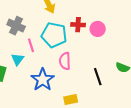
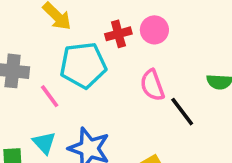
cyan triangle: (18, 59) -> (44, 143), moved
pink semicircle: (65, 61) -> (152, 85), moved

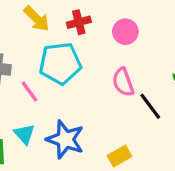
red cross: (118, 34) -> (79, 22), moved

